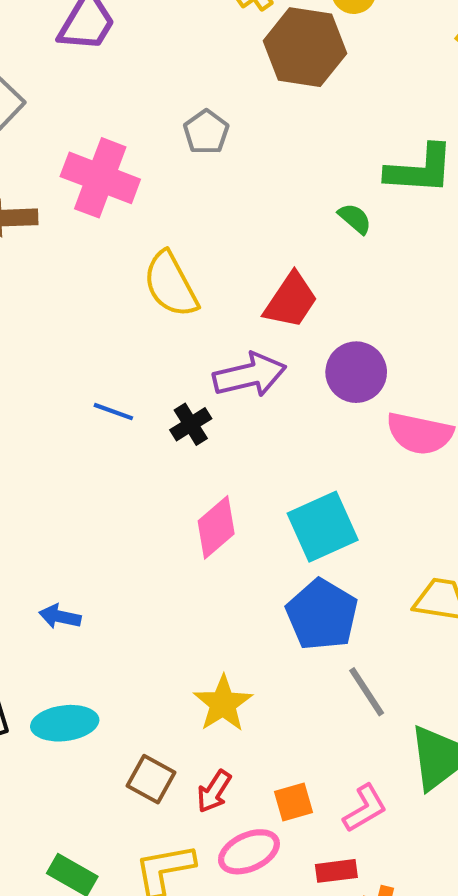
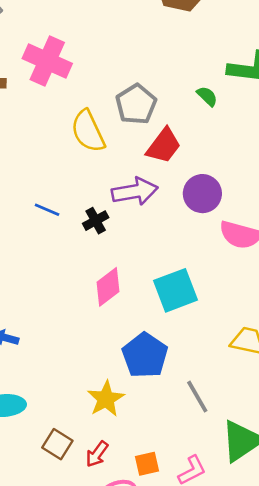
gray pentagon: (206, 132) -> (136, 104), moved, size x1.4
blue pentagon: (322, 615) -> (145, 355), moved

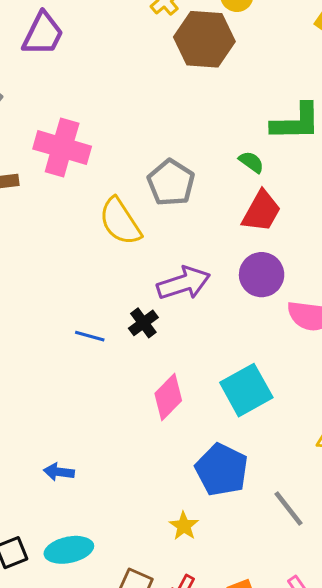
red trapezoid: (164, 146) -> (261, 211), moved
blue line: (47, 210) -> (90, 336), moved
yellow star: (106, 399) -> (184, 526), size x0.7

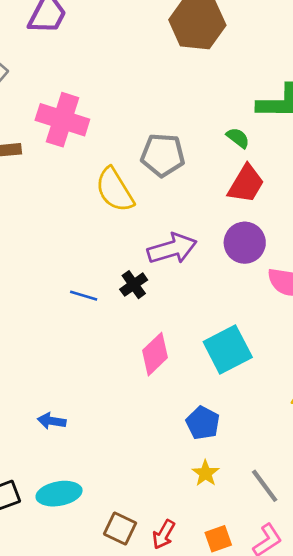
gray pentagon: (171, 183) -> (163, 155), turned -30
blue pentagon: (222, 470) -> (203, 423), size x0.7
gray line: (288, 509) -> (265, 486), moved
yellow star: (184, 526) -> (206, 473), moved

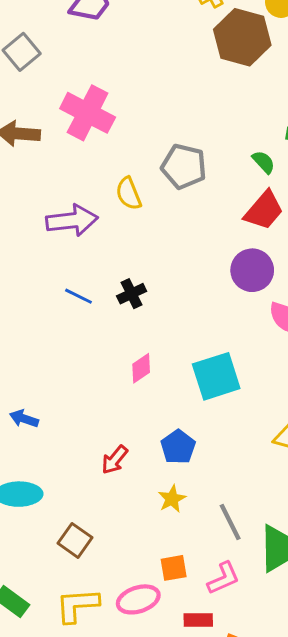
yellow semicircle: (115, 190) -> (129, 194), size x0.7
purple arrow: (172, 249) -> (72, 220), moved
pink diamond: (155, 354) -> (141, 368), size x0.7
red arrow: (164, 534) -> (115, 460), moved

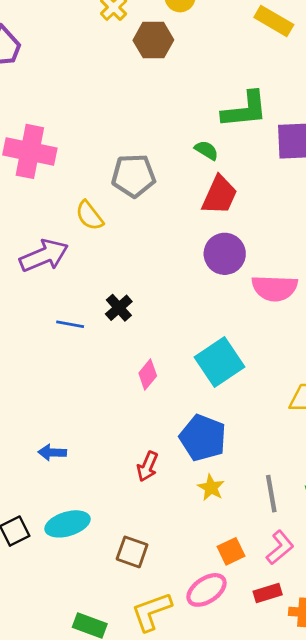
brown hexagon: (242, 37) -> (153, 40), size x0.7
blue pentagon: (178, 447) -> (203, 438), size x1.4
gray line: (230, 522) -> (271, 494), turned 33

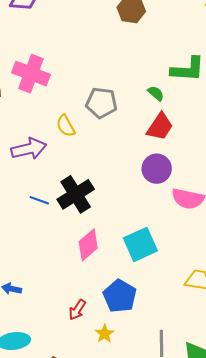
black cross: (119, 308) -> (76, 194), size x1.8
pink diamond: (148, 375) -> (88, 245), size x1.5
yellow star: (211, 488) -> (105, 334), moved

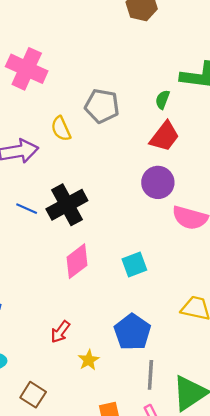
green semicircle: (156, 93) -> (163, 100), turned -114
cyan square: (140, 244) -> (134, 265), size x0.7
blue pentagon: (120, 296) -> (132, 332), moved

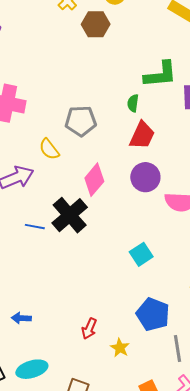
pink diamond: (77, 261) -> (94, 180), moved

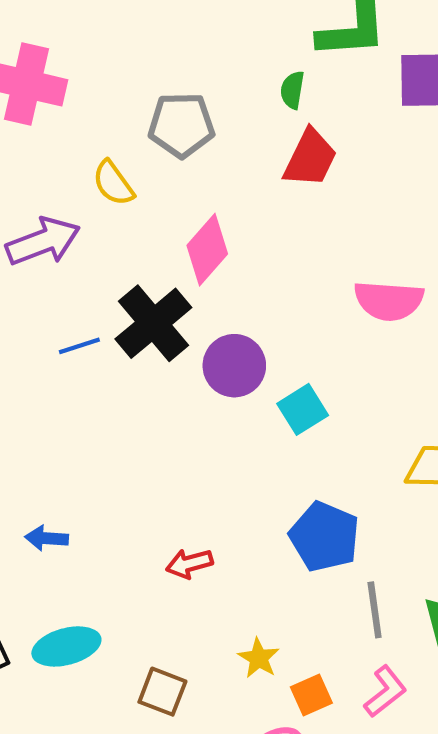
purple circle: (145, 177) -> (234, 366), moved
blue line: (35, 227) -> (79, 346), turned -30
red arrow: (89, 329) -> (189, 564), turned 50
yellow star: (120, 348) -> (259, 658), moved

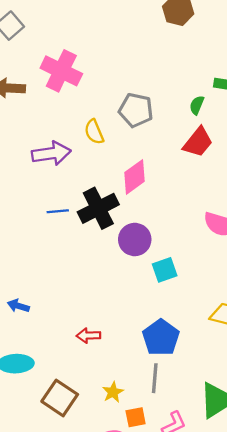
gray line: (375, 610) -> (155, 378), moved
brown square: (162, 692) -> (60, 398), size x1.4

